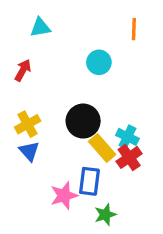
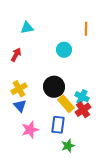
pink star: (64, 196) -> (30, 130), moved

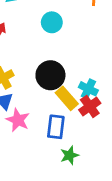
cyan circle: (64, 50) -> (52, 22), moved
pink star: (30, 130) -> (18, 120), moved, turned -30

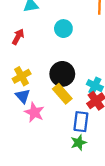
yellow rectangle: (67, 98) -> (62, 94), moved
blue rectangle: (56, 127) -> (81, 122), moved

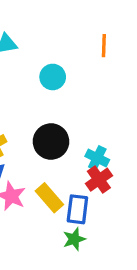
yellow rectangle: (62, 94) -> (49, 198), moved

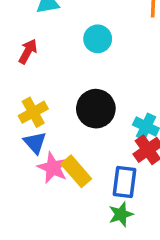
yellow rectangle: (49, 198) -> (76, 171), moved

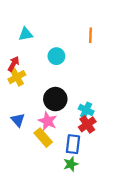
yellow cross: (33, 112) -> (17, 77), moved
pink star: (53, 168) -> (48, 121), moved

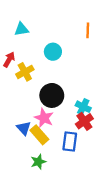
yellow cross: (17, 77) -> (25, 72), moved
blue triangle: (18, 120) -> (24, 128), moved
green star: (71, 164) -> (38, 162), moved

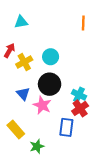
cyan circle: (53, 52) -> (51, 57), moved
blue triangle: (24, 128) -> (23, 94), moved
yellow rectangle: (39, 135) -> (16, 129), moved

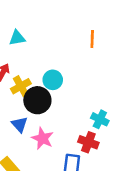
black circle: (50, 84) -> (37, 100), moved
cyan cross: (79, 95) -> (100, 119), moved
red cross: (80, 108) -> (88, 142), turned -35

